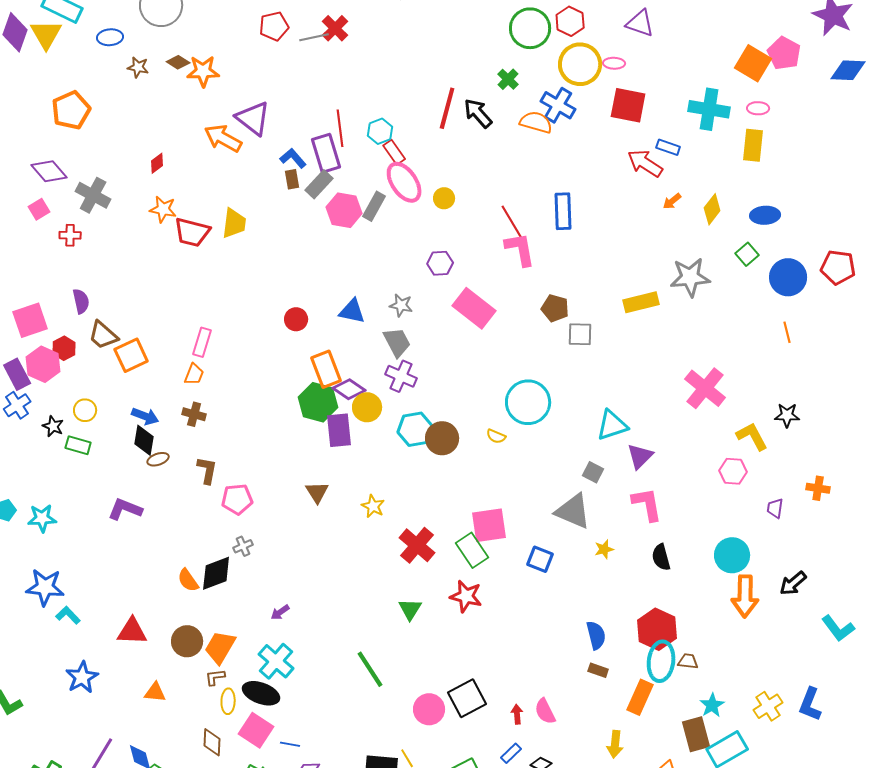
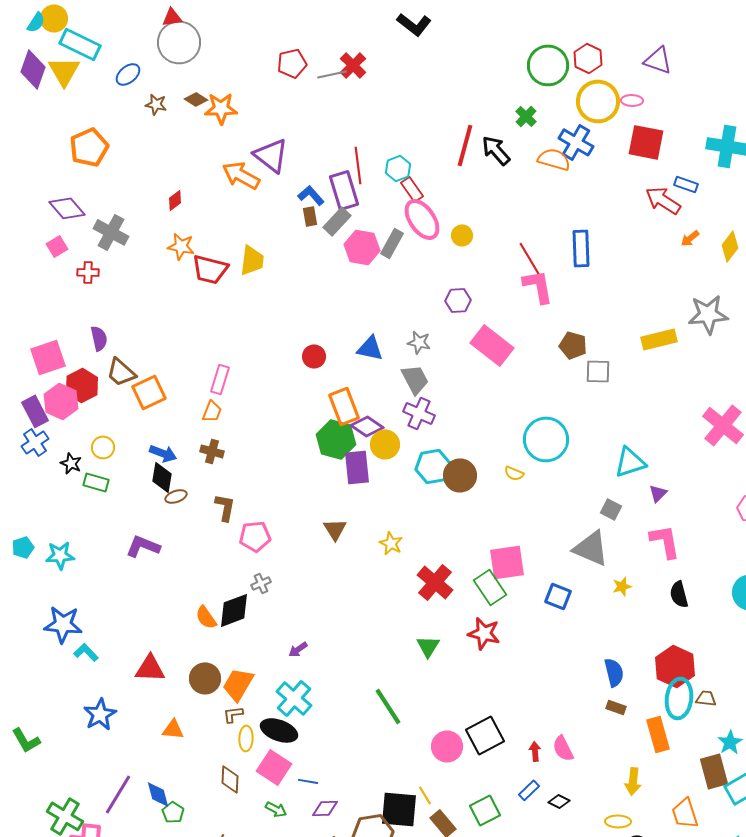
blue ellipse: (110, 37) -> (128, 74), turned -35
red hexagon: (64, 348) -> (82, 385), size x1.4
purple triangle: (640, 456) -> (658, 493), size x0.7
orange rectangle: (640, 697) -> (658, 734), turned -40

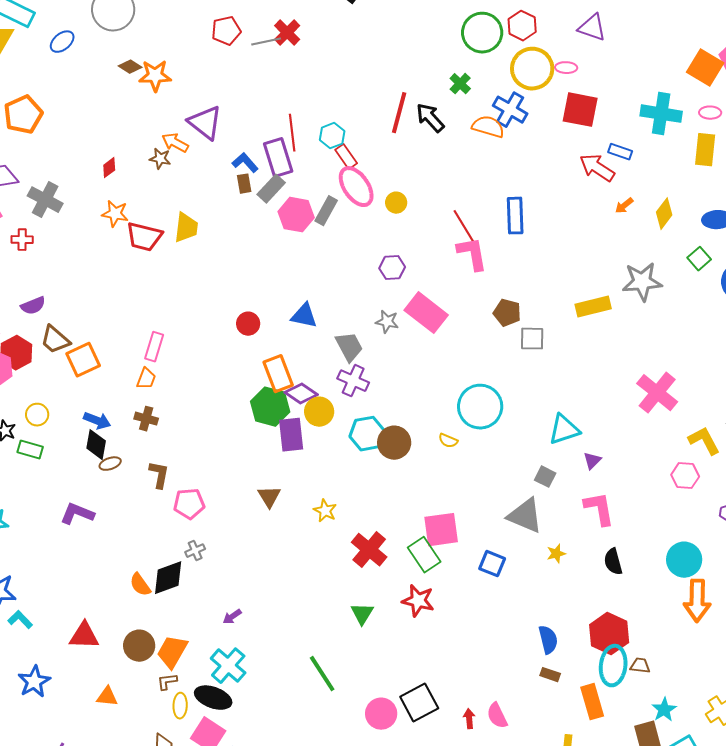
brown star: (156, 104) -> (160, 159), moved
orange arrow: (241, 175) -> (175, 143), size x0.7
purple semicircle: (99, 338) -> (33, 306), turned 80
gray star: (419, 342) -> (387, 322), moved

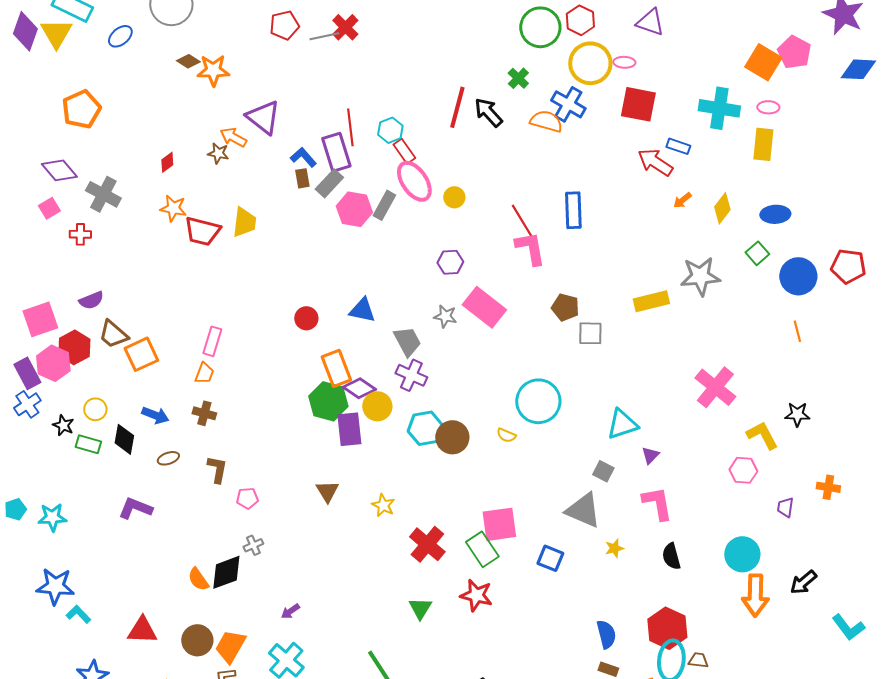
black diamond: (96, 445) -> (124, 439), moved
pink pentagon: (189, 504) -> (247, 498), size x0.7

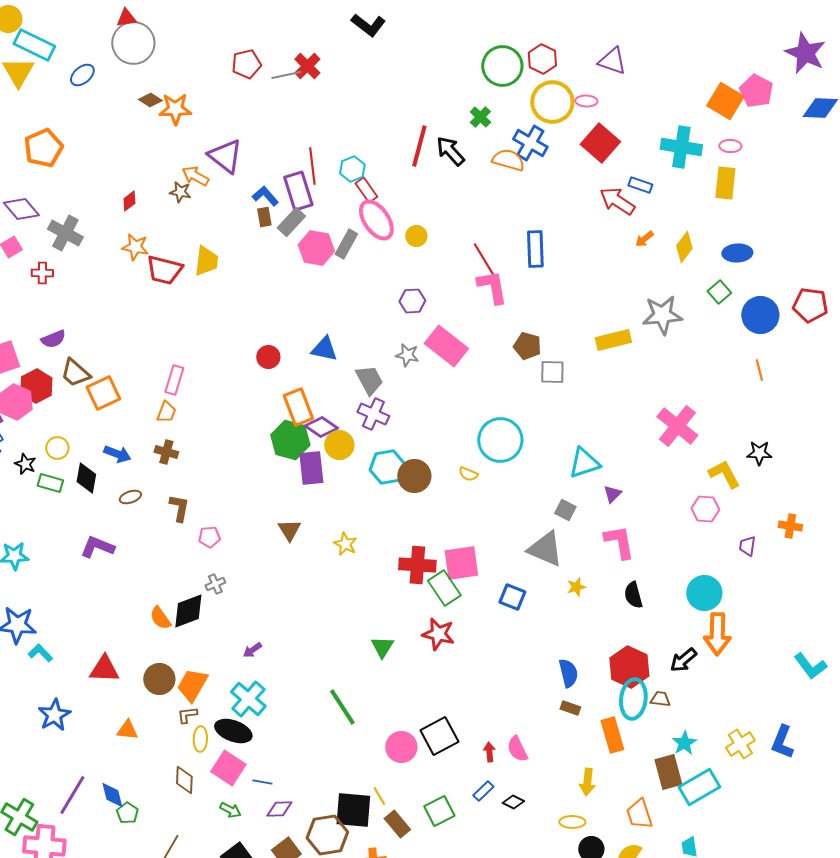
red square: (638, 104) -> (600, 143), turned 30
red cross: (427, 544) -> (417, 565), moved, turned -36
black arrow: (803, 582) -> (683, 660), moved

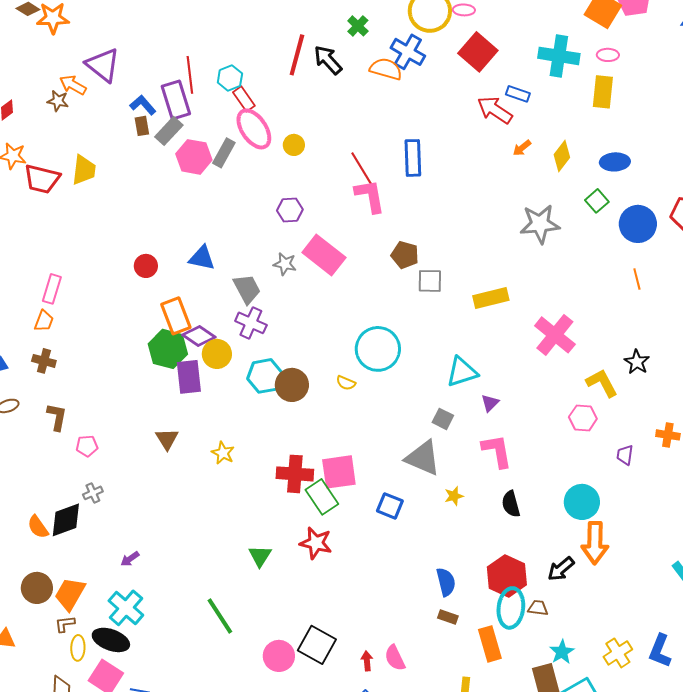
yellow rectangle: (613, 340) -> (491, 298), moved
black star: (759, 453) -> (637, 362), turned 30
black square: (439, 736) -> (317, 645), turned -33

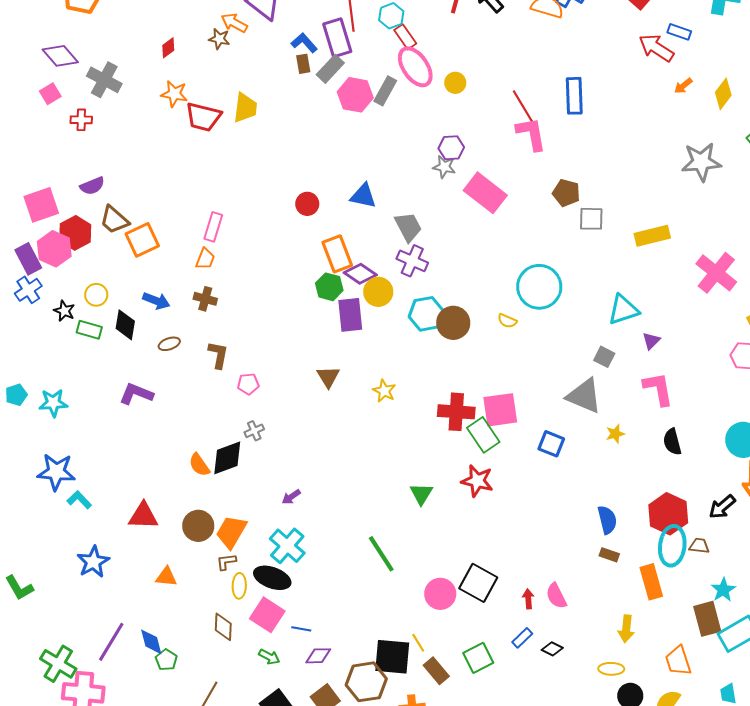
gray star: (285, 264) -> (444, 167), moved
green hexagon: (168, 349) -> (329, 287), size x0.7

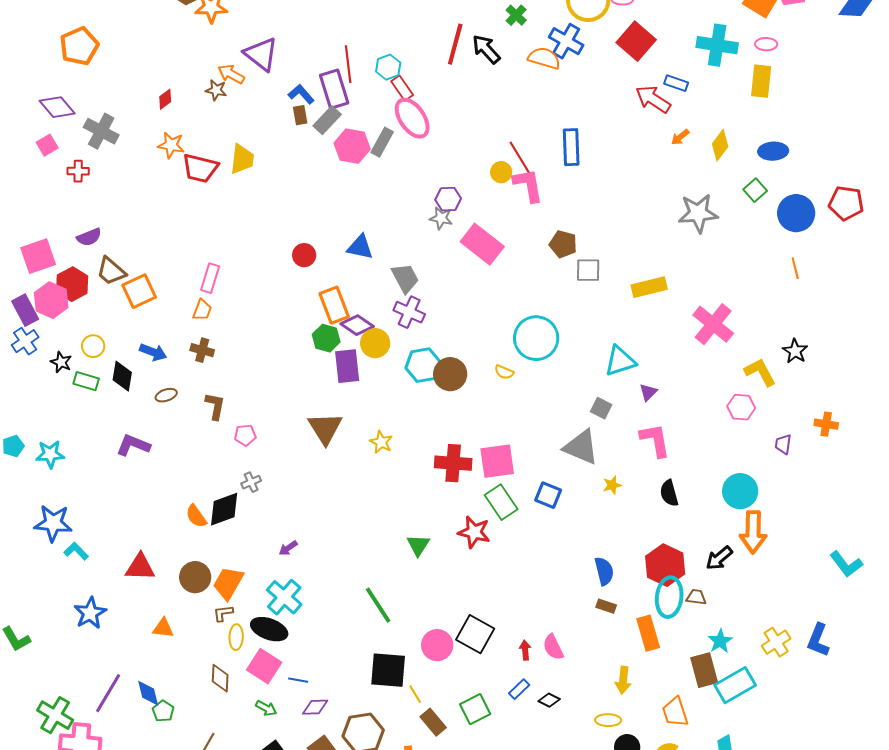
yellow circle: (455, 83) -> (501, 172), moved
brown triangle: (328, 377) -> (325, 428), size x1.5
green rectangle: (483, 435) -> (501, 502), moved
black square: (392, 657) -> (388, 670), moved

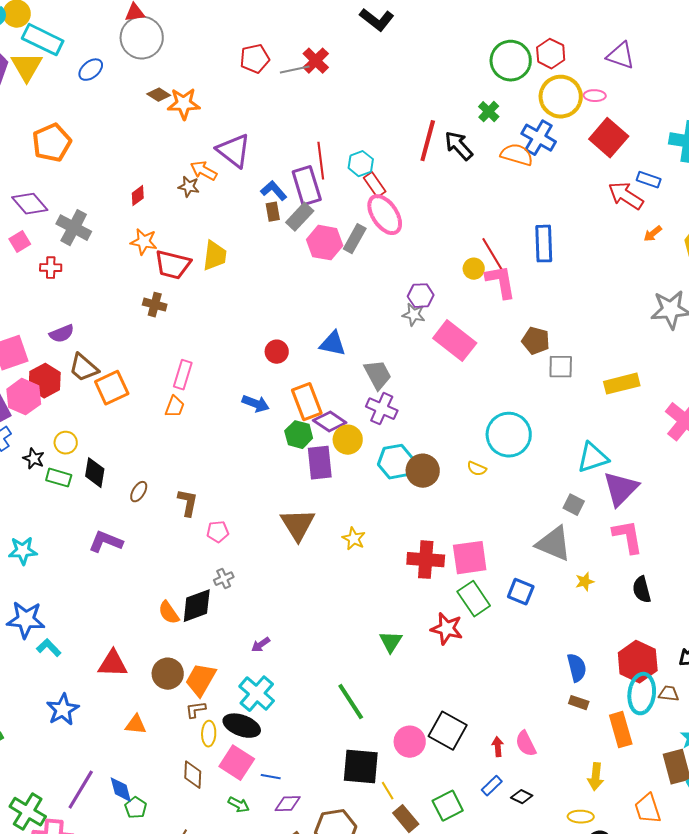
brown cross: (202, 350) -> (155, 305), moved
blue arrow: (153, 352) -> (256, 404), moved
purple triangle: (648, 392) -> (621, 489), size x2.0
brown ellipse: (166, 395) -> (139, 492), turned -40

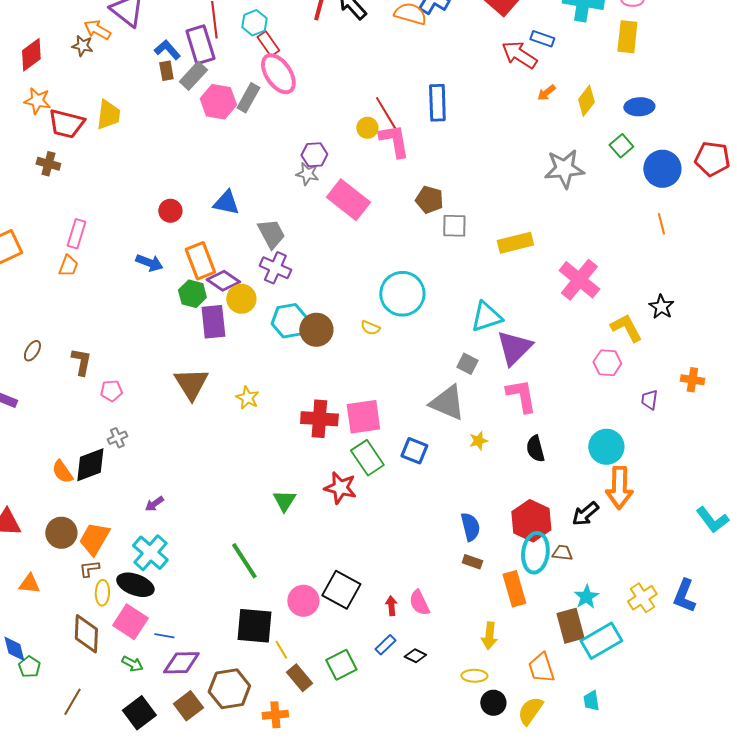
red diamond: (138, 196) -> (31, 55), size x1.6
brown diamond: (193, 775) -> (86, 634), size x1.4
purple diamond: (288, 804) -> (181, 663), size x1.4

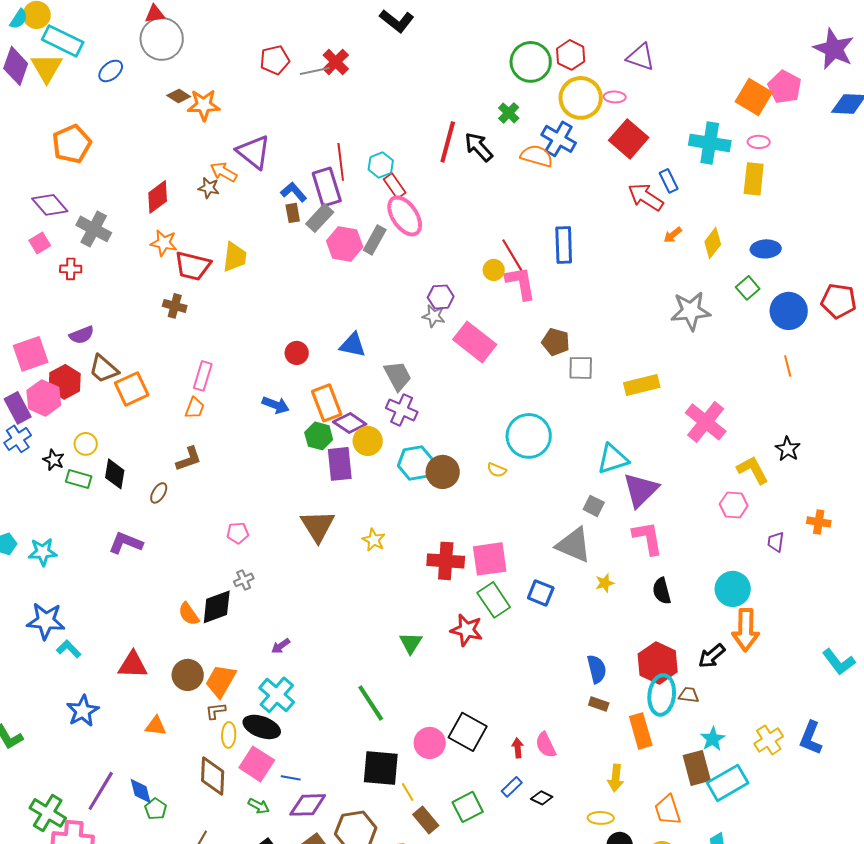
blue rectangle: (542, 39) -> (669, 181), turned 45
brown L-shape: (81, 362) -> (189, 459), moved, turned 60

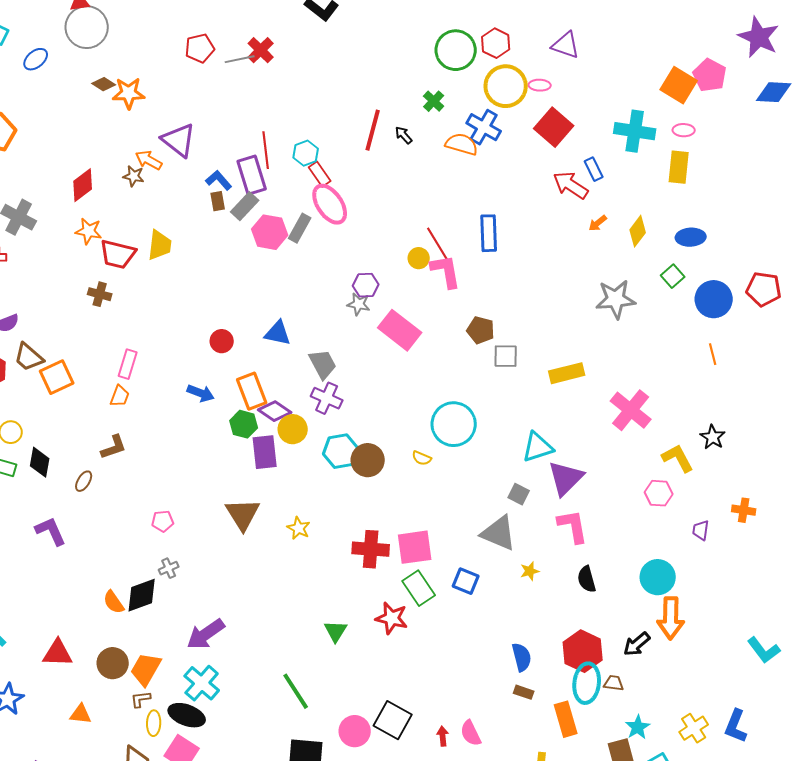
black arrow: (479, 147) -> (404, 135), size x0.6
purple L-shape: (126, 543) -> (51, 531), turned 44
purple arrow: (281, 646) -> (206, 634), size x2.0

